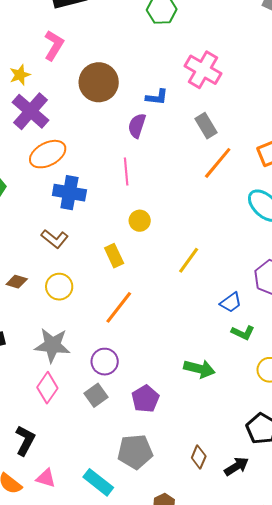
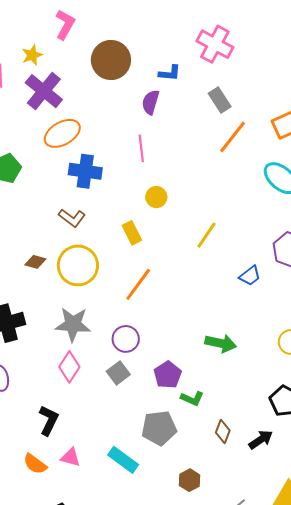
yellow circle: (59, 287) -> (78, 265), size x1.5
green L-shape: (243, 333) -> (192, 398), moved

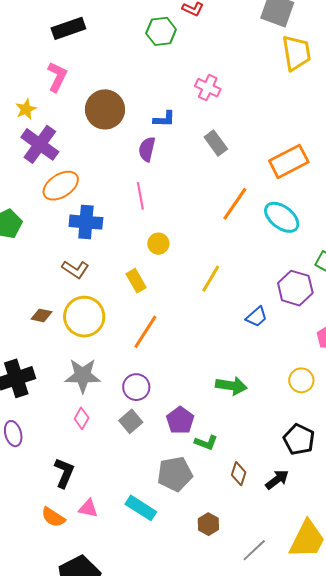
pink cross: (215, 44) -> (208, 88), size x0.7
orange line: (233, 137) -> (235, 204), moved
pink diamond: (69, 367) -> (82, 418), size x0.7

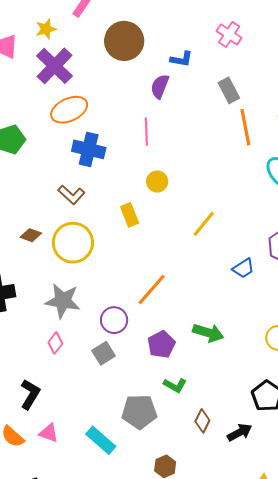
orange line: (235, 204) -> (245, 127), moved, turned -54
orange line: (145, 332) -> (152, 290), moved
purple pentagon: (180, 420) -> (161, 344), moved

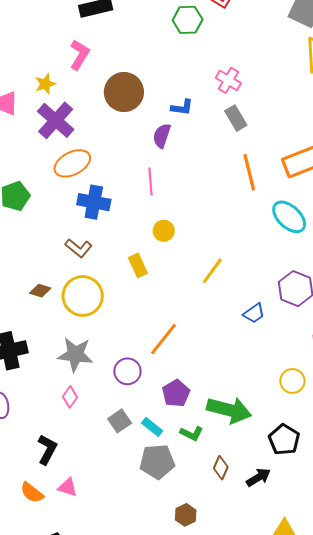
gray rectangle: (229, 90) -> (236, 118), moved
green arrow: (208, 333) -> (229, 410), moved, size x1.4
gray square: (104, 353) -> (120, 421), moved
cyan rectangle: (101, 440) -> (152, 427), moved, size x0.7

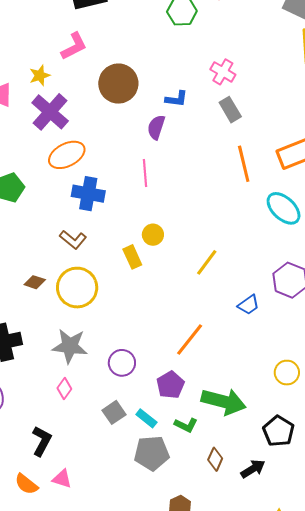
pink L-shape: (80, 55) -> (74, 46), turned 32
yellow circle: (164, 231) -> (153, 235), moved
orange line: (164, 339) -> (190, 340), moved

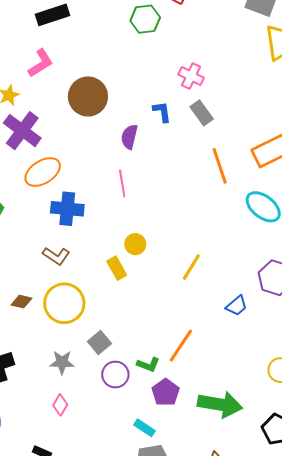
blue L-shape: (176, 99) -> (162, 112), moved, turned -100
gray star: (70, 346) -> (62, 362), size x0.7
gray square: (114, 412) -> (99, 342), moved
green L-shape: (186, 425) -> (148, 365), moved

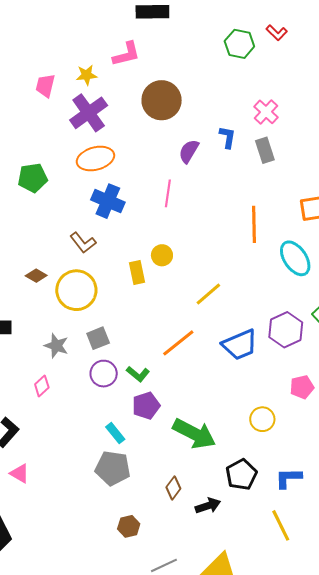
orange line: (220, 166) -> (254, 224), moved
blue trapezoid: (237, 306) -> (240, 345), size x1.6
orange line: (181, 346) -> (178, 343), moved

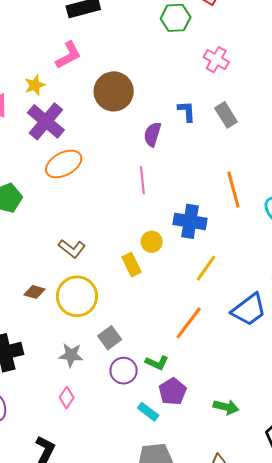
pink cross: (266, 112) -> (216, 60), moved
blue cross: (108, 201) -> (190, 221), moved
cyan rectangle: (115, 433) -> (148, 412), moved
green arrow: (194, 434) -> (226, 407), size x0.6

